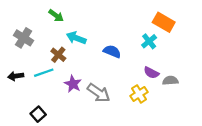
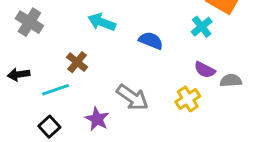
brown cross: (58, 55) -> (77, 62), moved
cyan line: (44, 73) -> (56, 90), moved
purple star: (73, 84) -> (97, 119), moved

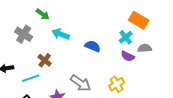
gray cross: (29, 22) -> (24, 34), moved
purple semicircle: (205, 70) -> (128, 56), moved
gray semicircle: (231, 81) -> (145, 48), moved

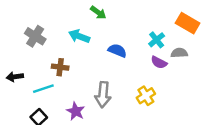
green arrow: (43, 14) -> (98, 12), moved
orange rectangle: (139, 20) -> (188, 23), moved
brown cross: (45, 60) -> (60, 67), turned -32
gray arrow: (81, 83) -> (103, 95), turned 60

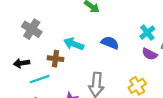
cyan arrow: (79, 36) -> (74, 44), moved
black arrow: (15, 77) -> (21, 63), moved

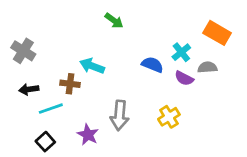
gray cross: (32, 29) -> (23, 51), moved
blue semicircle: (110, 43) -> (152, 65), moved

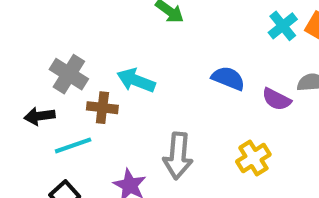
gray cross: (23, 51) -> (69, 74), moved
cyan cross: (181, 52) -> (283, 26), moved

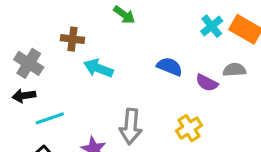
gray cross: (69, 74) -> (29, 63), moved
brown cross: (102, 108) -> (72, 39), moved

